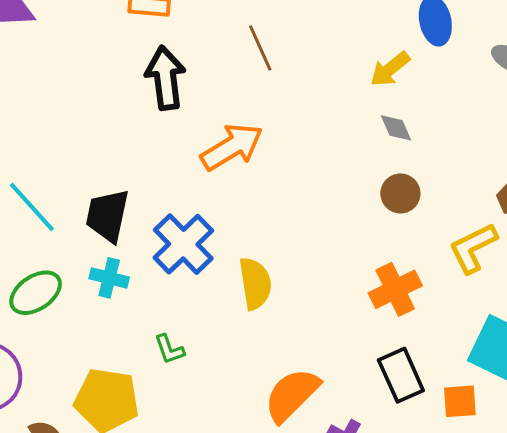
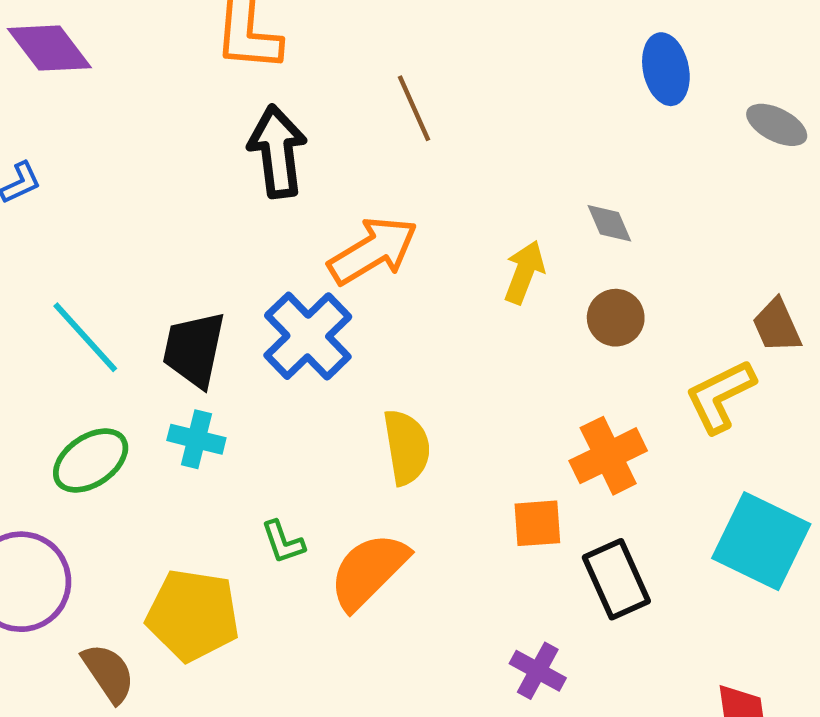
yellow arrow: (390, 69) -> (524, 272), moved, turned 150
blue cross: (183, 244) -> (308, 336), moved
orange semicircle: (292, 395) -> (369, 571), moved
orange square: (460, 401) -> (537, 523), moved

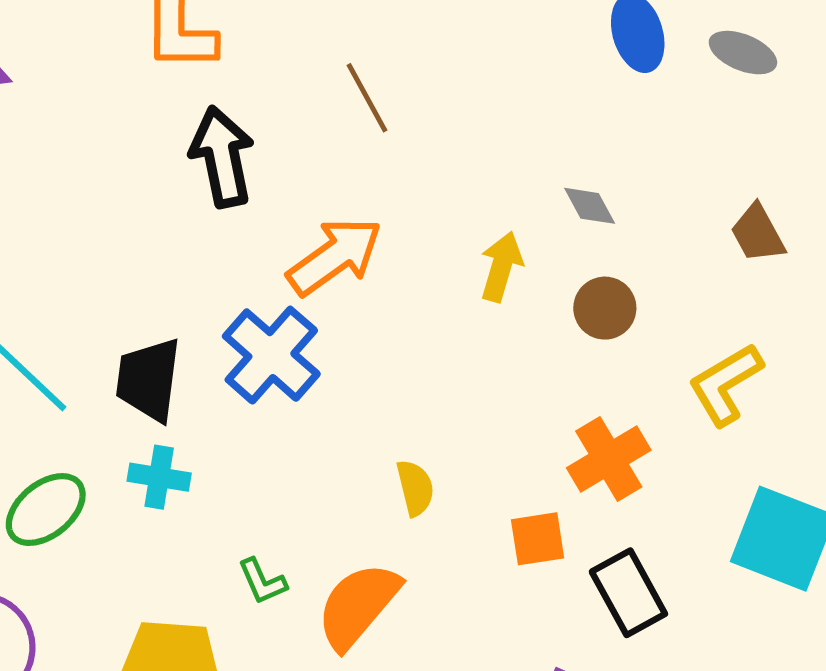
gray ellipse: (777, 125) -> (743, 53), moved
brown trapezoid: (777, 326) -> (758, 233), moved
yellow semicircle: (407, 447) -> (415, 488), moved, size x0.7

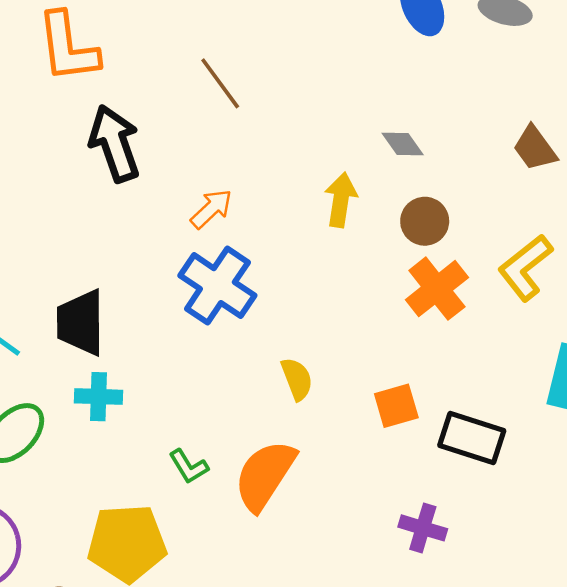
orange arrow: (335, 256) -> (211, 209), size x0.6
blue cross: (271, 355) -> (217, 286), moved
orange cross: (609, 459) -> (437, 289), moved
black rectangle: (628, 593) -> (472, 438), turned -36

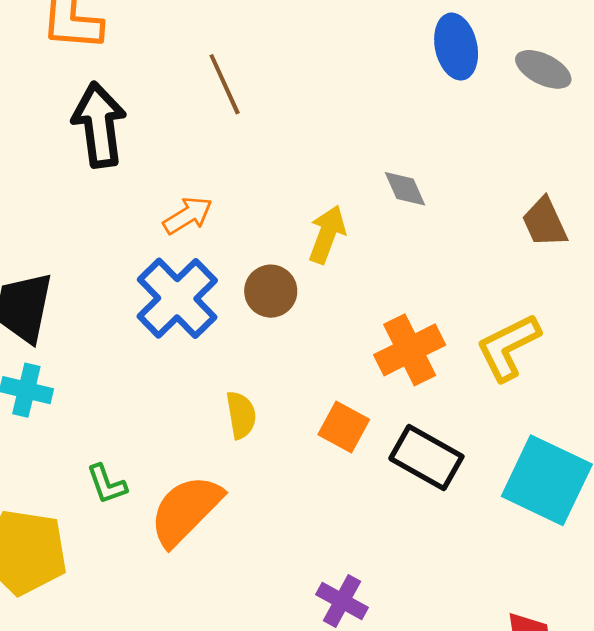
brown circle: (425, 221) -> (271, 291), moved
orange square: (396, 406) -> (344, 427), moved, turned 33
black rectangle: (472, 438) -> (426, 457), moved

